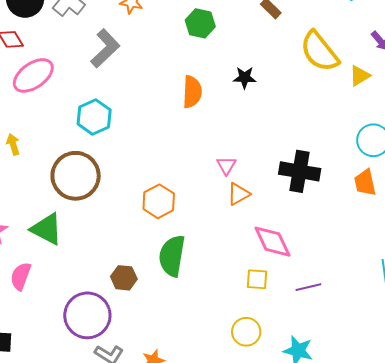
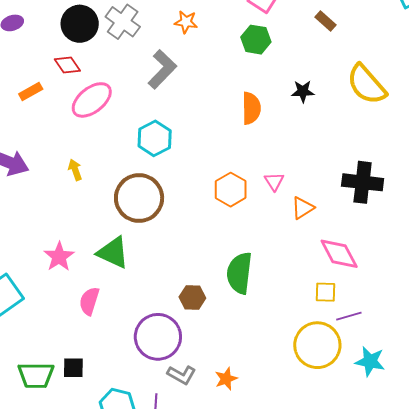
yellow semicircle: (320, 51) -> (366, 85), moved
pink triangle: (226, 165) -> (274, 181), moved
orange hexagon: (159, 201) -> (231, 190), moved
purple line: (308, 287) -> (349, 316), moved
yellow circle: (246, 332) -> (317, 345), size x1.6

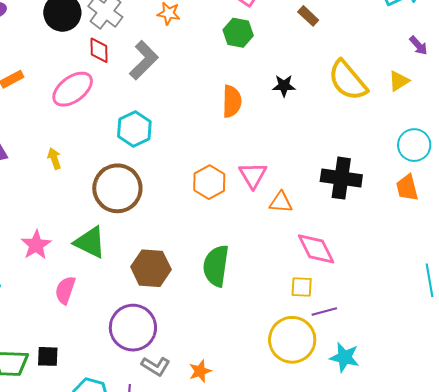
red diamond: (67, 65) -> (99, 50), moved, turned 32
pink triangle: (274, 181) -> (253, 175), size x1.4
orange triangle: (303, 208) -> (281, 202), turned 35
brown hexagon: (192, 297) -> (151, 268), moved, size x1.5

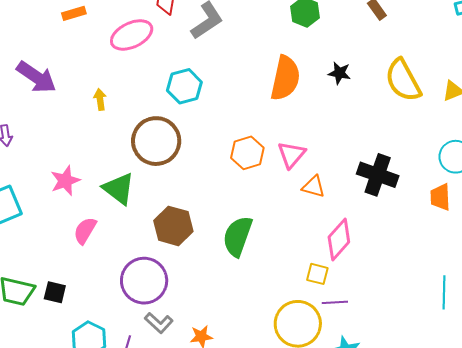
orange semicircle: (232, 101) -> (285, 78), size x1.4
pink diamond: (316, 249) -> (339, 239), turned 57

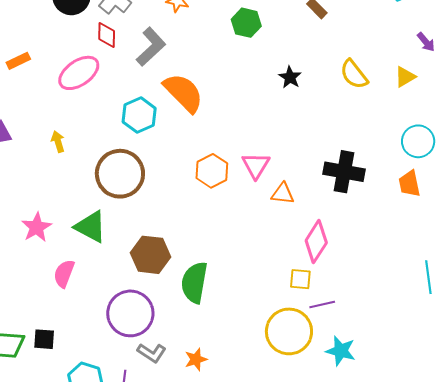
black star: (339, 73) -> (290, 77), turned 30
orange semicircle: (285, 78) -> (183, 93), moved, turned -48
yellow semicircle: (403, 80) -> (354, 74), size x0.7
green semicircle: (238, 236) -> (194, 282), moved

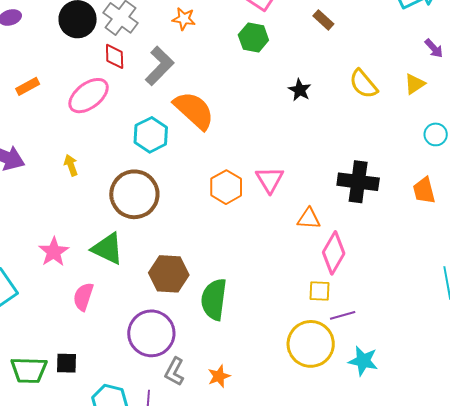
cyan circle: (418, 141) -> (436, 134), moved, size x0.7
orange triangle: (283, 194) -> (309, 219), moved
gray L-shape: (152, 353) -> (174, 372), turned 88

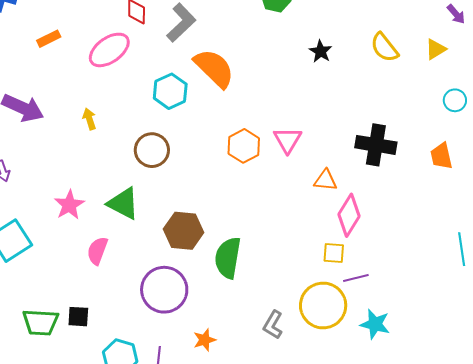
brown circle: (134, 194) -> (152, 150), size x0.7
gray L-shape: (174, 372) -> (273, 325), moved
orange star: (219, 376) -> (205, 340), moved

